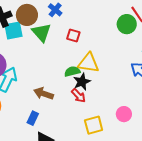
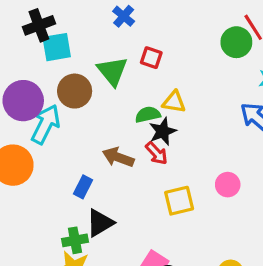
brown circle: (27, 15) -> (75, 91), moved
green triangle: (41, 32) -> (112, 71), moved
yellow triangle: (88, 63) -> (174, 102), size x0.7
brown arrow: (44, 94) -> (118, 157), moved

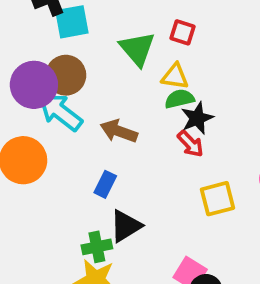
brown circle: (75, 91) -> (66, 75), moved
yellow triangle: (174, 102) -> (175, 76), moved
cyan arrow: (46, 124) -> (60, 112), turned -78
brown arrow: (118, 157) -> (119, 131), moved

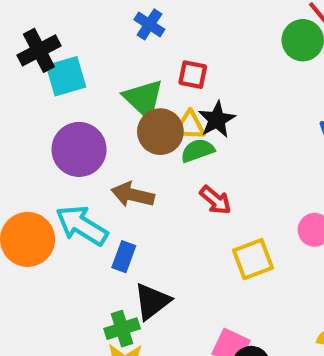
brown circle: (66, 75) -> (160, 132), moved
purple circle: (34, 85) -> (79, 149), moved
cyan arrow: (60, 112) -> (82, 225), moved
black star: (197, 118) -> (217, 120), moved

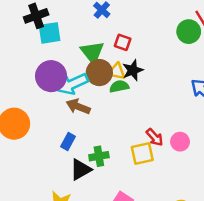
red arrow: (215, 200) -> (155, 137), moved
cyan arrow: (82, 225) -> (73, 84), moved, turned -64
green cross: (122, 329) -> (99, 156), moved

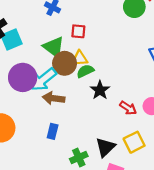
black star: (133, 70) -> (100, 90), moved
yellow square: (142, 153) -> (134, 142), moved
green cross: (99, 156) -> (79, 158), moved
black triangle: (81, 170) -> (105, 147), moved

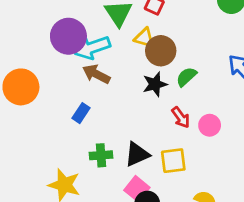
brown circle: (65, 63) -> (161, 51), moved
green semicircle: (85, 71) -> (186, 77), moved, turned -36

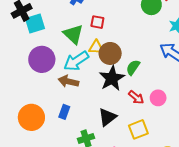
cyan arrow: (92, 48) -> (76, 61), moved
black star: (155, 84) -> (112, 78), size x1.4
orange circle: (21, 87) -> (31, 117), moved
black triangle: (137, 154) -> (107, 117), moved

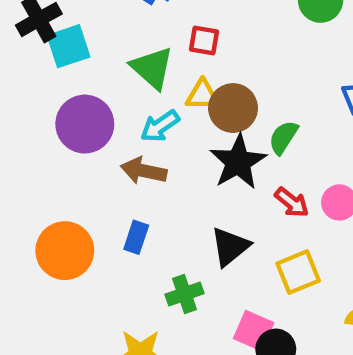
cyan arrow: (76, 61) -> (160, 126), size x0.7

